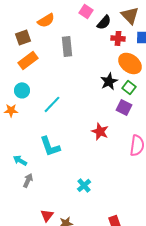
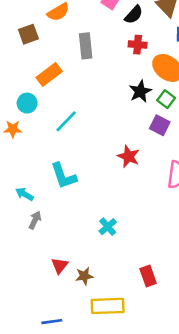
red cross: (118, 38) -> (138, 45), moved
orange rectangle: (28, 60) -> (49, 74), moved

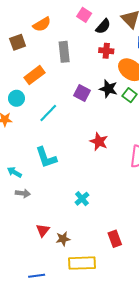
black star: (140, 91) -> (108, 89), turned -30
purple square: (160, 125) -> (82, 93), moved
gray arrow: (35, 220) -> (23, 193), turned 72

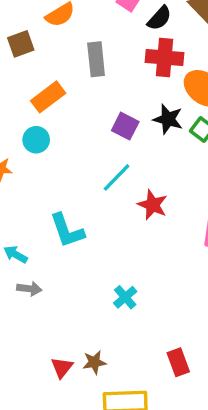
red cross: (106, 51) -> (165, 58), size x1.5
cyan circle: (16, 98) -> (36, 140), moved
cyan line: (48, 113) -> (117, 177), moved
red triangle: (43, 230) -> (62, 367), moved

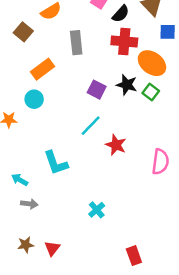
brown square: (21, 44) -> (23, 32), turned -30
brown star: (94, 362) -> (26, 245), moved
red triangle: (62, 367) -> (52, 248), moved

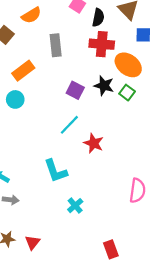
black semicircle: (121, 14) -> (98, 18), turned -30
pink semicircle: (160, 162) -> (137, 191), moved
cyan L-shape: (56, 163) -> (56, 171), moved

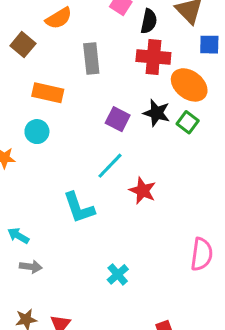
orange rectangle: (23, 71) -> (48, 93), turned 50
cyan L-shape: (56, 171) -> (79, 208), moved

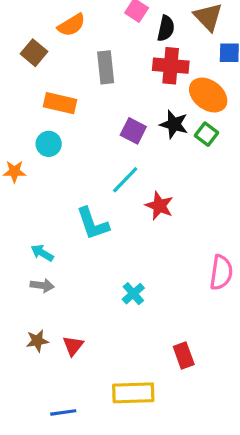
cyan arrow: (18, 236) -> (42, 253), moved

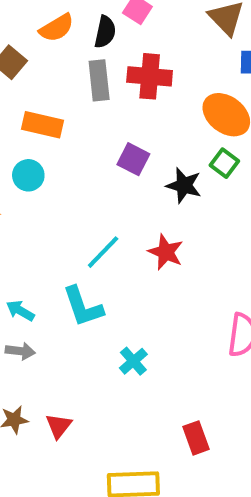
black semicircle: (166, 28) -> (105, 32), moved
red cross: (171, 66) -> (150, 76), moved
black star: (174, 124) -> (184, 185), moved
cyan line: (125, 180) -> (103, 252), moved
cyan L-shape: (93, 224) -> (83, 307), moved

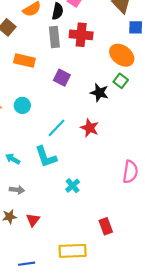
purple square: (133, 159) -> (62, 78), moved
cyan circle: (28, 175) -> (22, 105), moved
gray arrow: (20, 351) -> (17, 190), moved

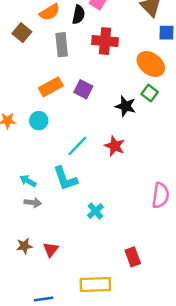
gray rectangle: (54, 37) -> (62, 45), moved
orange rectangle: (24, 61) -> (51, 87), moved, turned -42
gray arrow: (17, 190) -> (33, 203), moved

